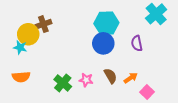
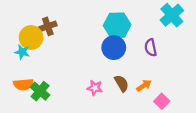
green cross: (63, 83) -> (40, 91), moved

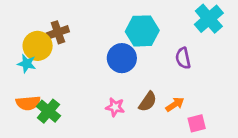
blue circle: (114, 48) -> (122, 58), moved
brown semicircle: (122, 83) -> (148, 102), turned 66
pink square: (162, 101) -> (197, 123), turned 32

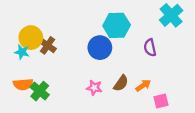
brown cross: (58, 32) -> (48, 45), moved, turned -36

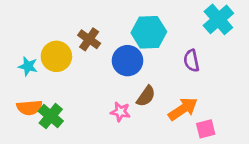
yellow circle: (31, 38) -> (56, 56), moved
brown cross: (48, 45) -> (89, 39), moved
brown semicircle: (121, 83) -> (146, 96), moved
orange arrow: (143, 85) -> (183, 109), size x1.5

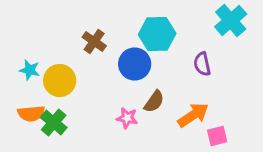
yellow circle: (56, 56) -> (60, 81), moved

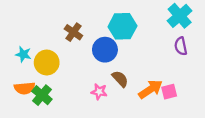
purple semicircle: (202, 64) -> (181, 46), moved
brown semicircle: (154, 102) -> (120, 79), turned -78
pink square: (217, 136) -> (169, 92), moved

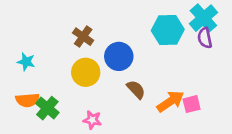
cyan hexagon: (122, 26) -> (168, 30), moved
purple semicircle: (181, 46) -> (205, 38), moved
yellow circle: (47, 62) -> (86, 72), moved
pink star: (99, 92) -> (92, 120), moved

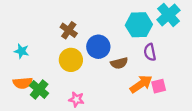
purple semicircle: (205, 38) -> (150, 52), moved
brown semicircle: (136, 89) -> (119, 63), moved, turned 119

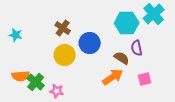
cyan star: (22, 51) -> (16, 35), moved
brown semicircle: (119, 63) -> (122, 58), moved, turned -133
orange arrow: (141, 84) -> (113, 77), moved
pink star: (76, 99) -> (57, 91), moved

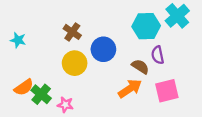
orange semicircle: (21, 76) -> (24, 87), turned -30
pink square: (145, 79) -> (167, 91), size x1.5

